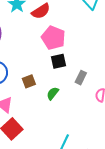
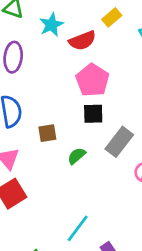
gray rectangle: (81, 78) -> (119, 142), size x1.5

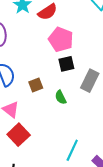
green semicircle: (77, 156) -> (61, 97), turned -64

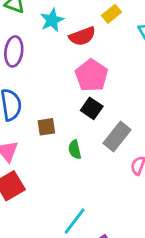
black square: (66, 64) -> (92, 108), turned 35

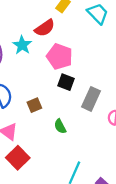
cyan star: (52, 20) -> (22, 45), moved
green semicircle: (75, 150) -> (60, 126), moved

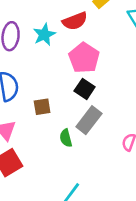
gray rectangle: (91, 99) -> (89, 120), moved

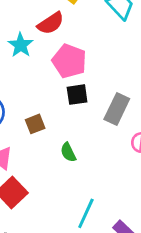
black square: (85, 89) -> (77, 95), turned -30
gray rectangle: (89, 120) -> (117, 109), moved

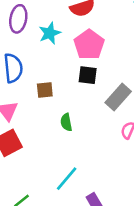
cyan star: (21, 45) -> (50, 33), moved

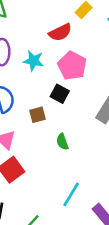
cyan star: (50, 33) -> (33, 61), turned -30
black square: (88, 75) -> (60, 94), moved, turned 30

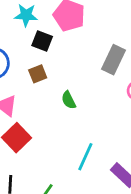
black square: (60, 94) -> (42, 41), moved

